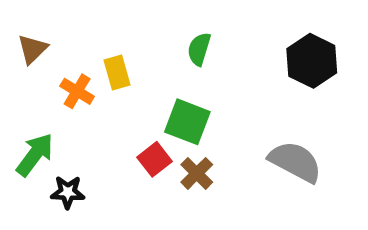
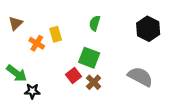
green arrow: (35, 155) -> (17, 73), turned 90

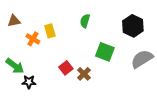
brown triangle: (16, 23) -> (14, 21), turned 32
green square: (89, 58) -> (105, 52), moved
gray semicircle: (140, 77) -> (142, 59), moved, turned -60

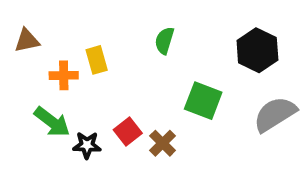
orange cross: (33, 39) -> (64, 75), turned -32
green arrow: (15, 66) -> (52, 122), moved
black star: (29, 82) -> (87, 145), moved

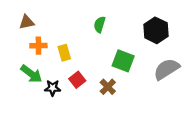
brown triangle: (27, 41) -> (27, 22), moved
yellow rectangle: (97, 60) -> (64, 53), moved
brown cross: (163, 143) -> (108, 87), moved

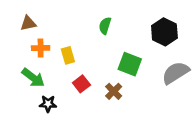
black star: (53, 88) -> (48, 104), moved

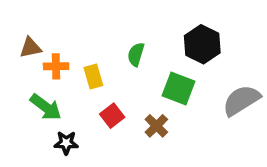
brown triangle: (28, 23) -> (31, 48), moved
green semicircle: (105, 26) -> (136, 54), moved
black hexagon: (164, 32) -> (202, 44), moved

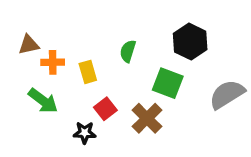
brown cross: (156, 126) -> (147, 118), size x1.4
black star: (66, 143) -> (85, 133), moved

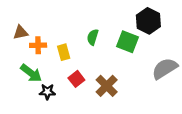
black hexagon: (190, 42) -> (148, 21), moved
green square: (168, 83) -> (128, 42), moved
black star: (85, 133) -> (47, 92), moved

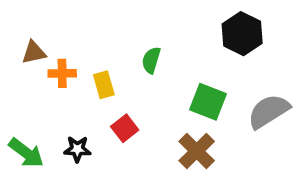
green square: (128, 42) -> (208, 102), moved
green arrow: (31, 73) -> (26, 153), moved
brown cross: (107, 86) -> (197, 151), moved

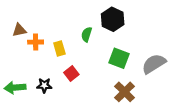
black hexagon: (242, 34) -> (113, 19), moved
brown cross: (197, 151) -> (125, 92), moved
green arrow: (26, 153) -> (15, 88), turned 138

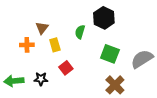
brown triangle: (19, 30) -> (42, 28), moved, turned -40
orange cross: (36, 42) -> (27, 45), moved

